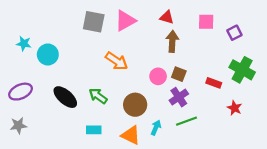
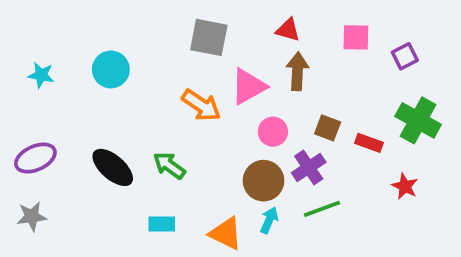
pink triangle: (125, 21) -> (248, 86), moved
gray square: (94, 22) -> (209, 37), moved
cyan circle: (48, 54) -> (111, 69), moved
brown square: (179, 74) -> (328, 128), moved
brown circle: (135, 105) -> (263, 181), moved

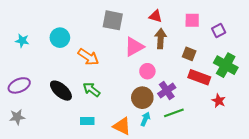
orange arrow: (201, 105) -> (88, 57), moved
brown square: (328, 128) -> (189, 54), moved
red rectangle: (369, 143) -> (199, 77), size x1.5

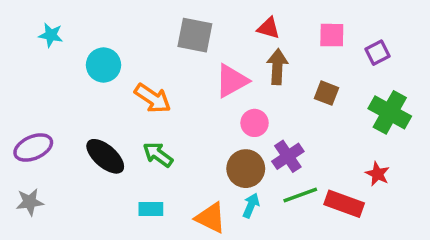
cyan star: (22, 41) -> (51, 35), moved
red rectangle: (199, 77) -> (344, 204), moved

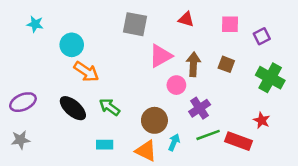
brown arrow: (277, 67) -> (193, 64), moved
orange arrow: (153, 98) -> (86, 72), moved
brown circle: (246, 169) -> (154, 120), moved

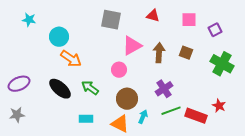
pink circle: (176, 85) -> (119, 70), moved
red star: (262, 120) -> (219, 106), moved

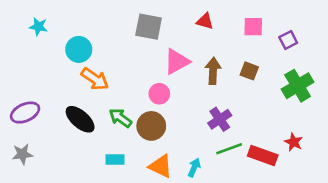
green cross: (222, 64) -> (298, 86), turned 30
brown circle: (127, 99) -> (151, 126), moved
cyan arrow: (143, 117) -> (194, 168), moved

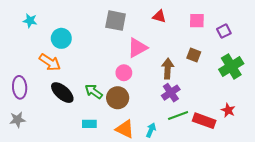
brown arrow: (213, 71) -> (168, 69), moved
orange arrow: (95, 79) -> (50, 62), moved
purple ellipse: (25, 113) -> (20, 87), turned -70

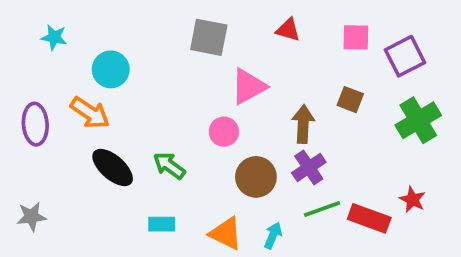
purple square: (224, 31) -> (405, 56), size x1.5
purple ellipse: (20, 87) -> (35, 124), moved
brown circle: (118, 98) -> (256, 177), moved

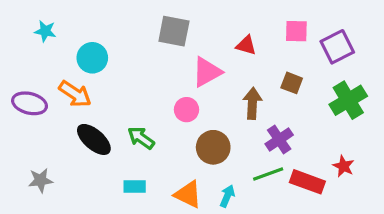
red triangle: (288, 30) -> (246, 45), moved
purple ellipse: (35, 124) -> (30, 103), turned -72
purple cross: (309, 167) -> (279, 139), moved
gray star: (31, 217) -> (41, 180), moved

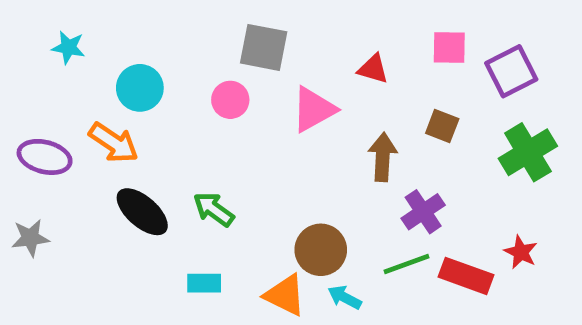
pink circle: (187, 110) -> (230, 100), moved
brown circle: (213, 147) -> (321, 250), moved
gray star: (41, 180) -> (30, 238), moved
cyan arrow: (227, 196) -> (345, 297), turned -85

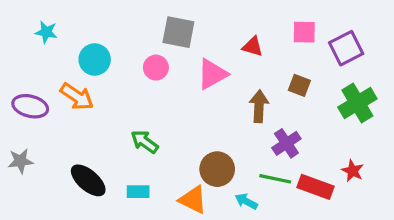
black ellipse: (142, 212) -> (88, 180), moved
green line: (406, 264) -> (275, 179), turned 32
cyan arrow: (345, 297) -> (246, 201), moved

